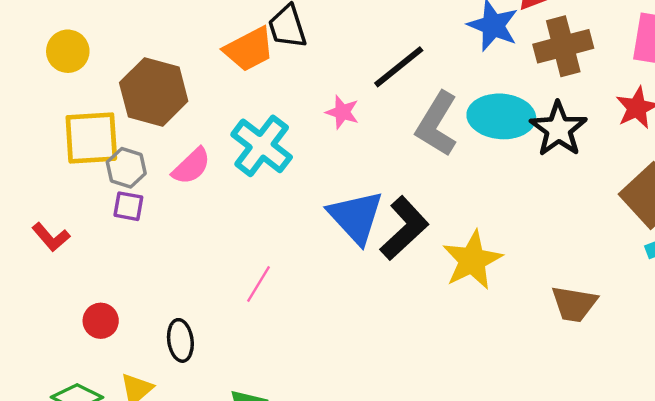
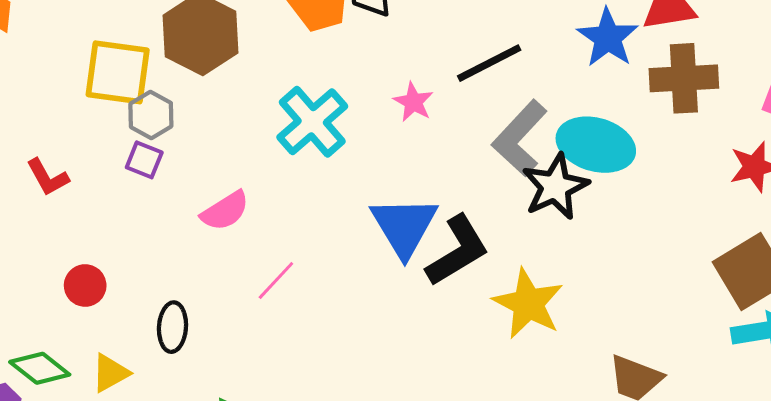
black star: (558, 129) -> (555, 187), moved
pink semicircle: (191, 166) -> (225, 211), moved
yellow star: (472, 260) -> (528, 304), turned -30

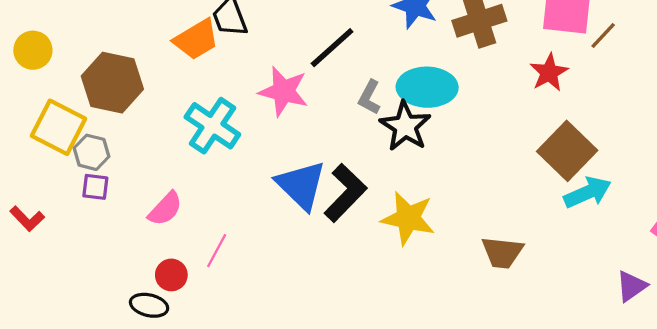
yellow square: (118, 72) -> (59, 127), turned 34
pink star: (413, 102) -> (284, 91), size x1.6
gray L-shape: (520, 138) -> (369, 97), size x0.6
red circle: (85, 286) -> (171, 275), moved
black ellipse: (172, 327) -> (149, 305), turned -66

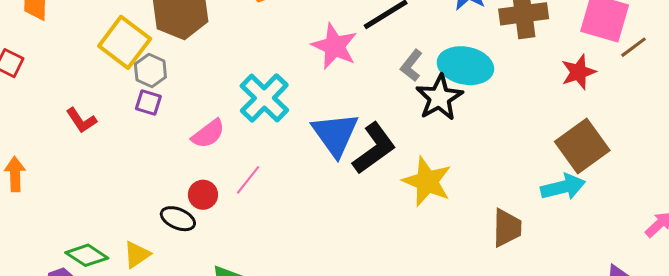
cyan cross: (212, 126) -> (264, 98), moved
cyan arrow: (588, 192) -> (563, 187), moved
brown trapezoid: (502, 252) -> (507, 228), turned -105

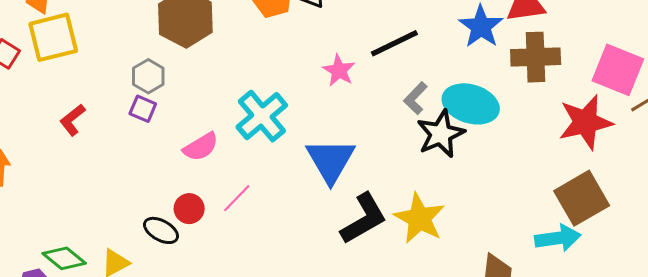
yellow square: (125, 42) -> (53, 37), moved, turned 33
pink star: (335, 46) -> (339, 70), size x0.7
red star: (578, 72) -> (585, 122), size x1.5
red L-shape: (81, 120) -> (72, 120), turned 80
black L-shape: (374, 148) -> (364, 219), moved

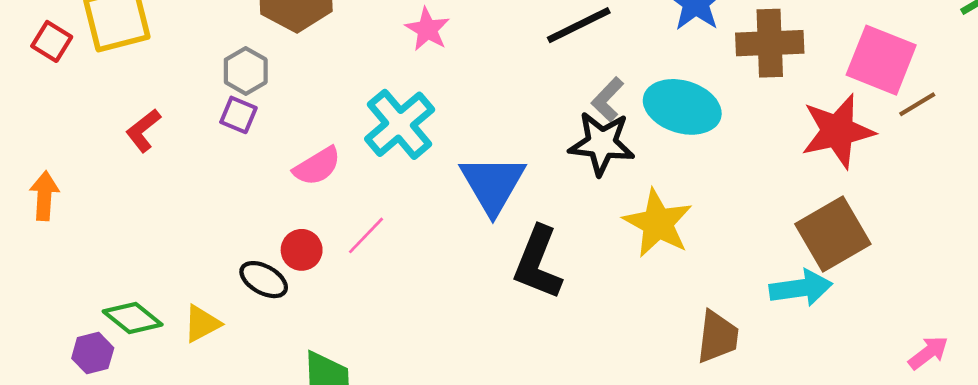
pink star: (339, 70) -> (427, 29), moved
black star: (441, 134) -> (602, 143), moved, turned 30
yellow star: (419, 218) -> (658, 223), moved
black L-shape: (364, 219) -> (538, 263), turned 142

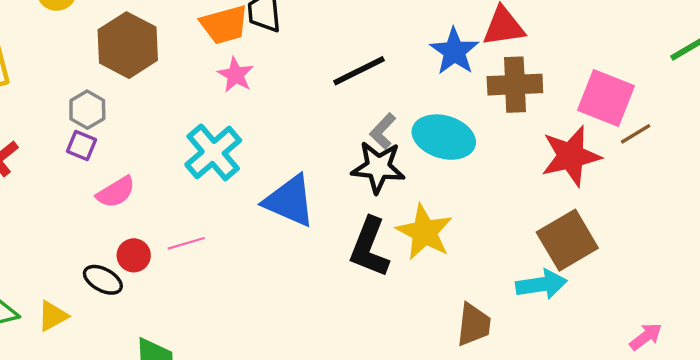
pink semicircle: (317, 166) -> (116, 192), moved
blue triangle: (493, 184) -> (289, 201), turned -36
pink line: (366, 235) -> (186, 243), turned 30
black L-shape: (538, 263) -> (369, 247), moved

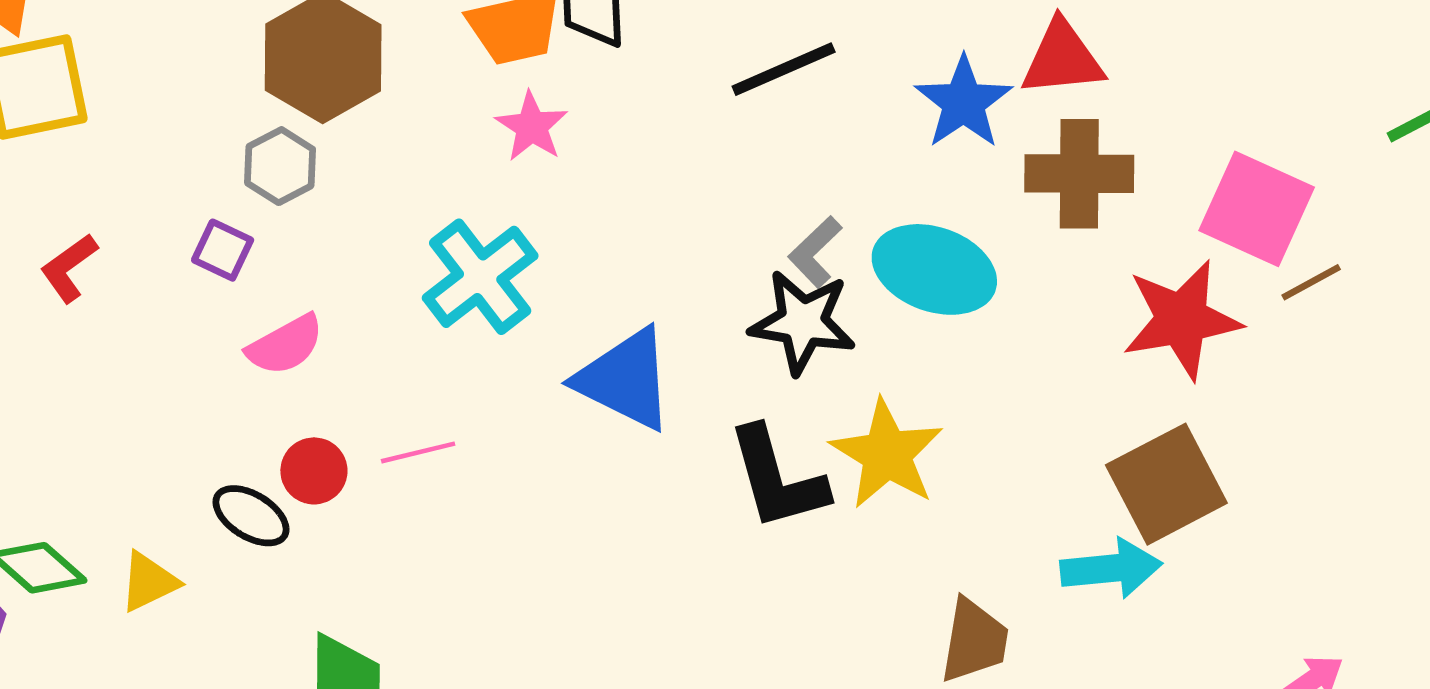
black line: (359, 71) -> (784, 69), moved
gray hexagon: (87, 110) -> (280, 166), moved
black L-shape: (369, 247) -> (777, 478), turned -40

